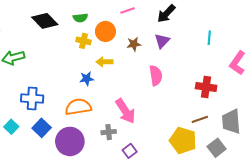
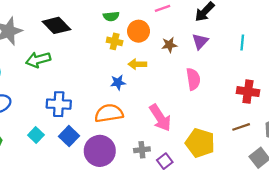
black diamond: (45, 21) -> (56, 25), moved
cyan line: (209, 38) -> (242, 43), moved
gray cross: (109, 132) -> (142, 150), moved
yellow pentagon: (183, 140) -> (200, 143), moved

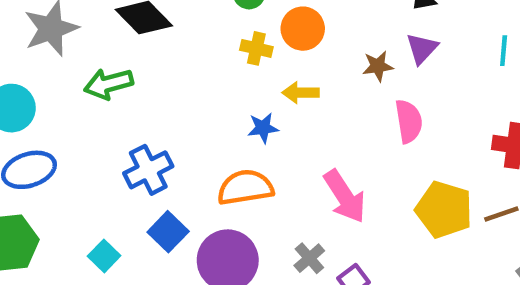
brown star: (169, 45) -> (378, 66), moved
blue cross: (59, 104) -> (148, 170), turned -30
cyan square: (36, 135) -> (104, 256), moved
yellow pentagon: (200, 143) -> (444, 210), moved
gray cross: (142, 150) -> (309, 258), turned -35

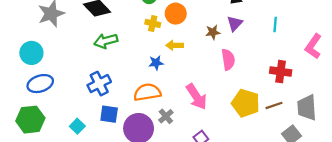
green arrow: (108, 84) -> (106, 41), moved
blue square: (168, 232) -> (109, 114), turned -36
gray cross: (309, 258) -> (166, 116), moved

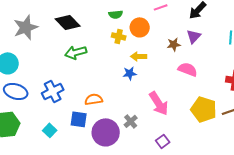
pink semicircle: (228, 59) -> (188, 69), turned -60
blue star: (156, 63) -> (130, 73), moved
blue ellipse: (40, 84) -> (16, 91), turned 35
blue cross: (99, 84) -> (53, 91), moved
orange semicircle: (147, 92) -> (94, 99), moved, size x0.7

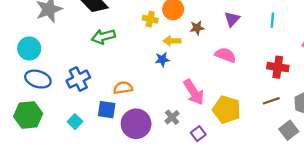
brown star: (174, 44) -> (197, 28), moved
yellow pentagon: (204, 109) -> (227, 110), moved
gray cross: (131, 121) -> (172, 117), moved

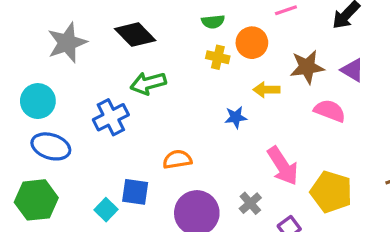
purple triangle: (232, 19) -> (352, 70), moved, turned -42
brown star: (197, 28) -> (307, 67), moved, size x1.5
yellow arrow: (172, 41) -> (267, 90), moved
blue cross: (78, 79) -> (111, 117), moved
blue square: (107, 110) -> (135, 192), moved

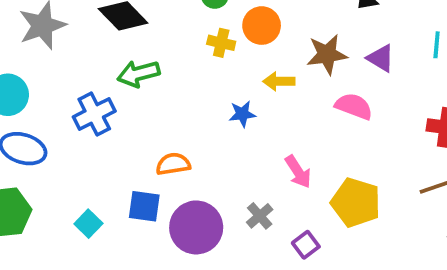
pink arrow: (283, 166) -> (298, 172), size x0.7
blue square: (135, 192) -> (144, 206), moved

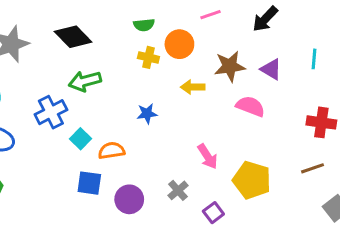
blue star: (242, 114) -> (147, 114), moved
cyan square: (88, 224) -> (80, 139), moved
purple circle: (196, 227) -> (129, 199), size x0.7

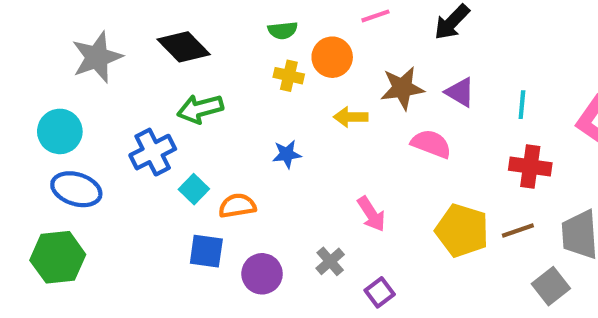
cyan line: (314, 59) -> (522, 105), moved
yellow pentagon: (252, 180) -> (462, 230), moved

